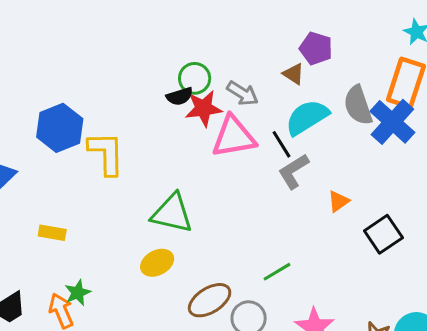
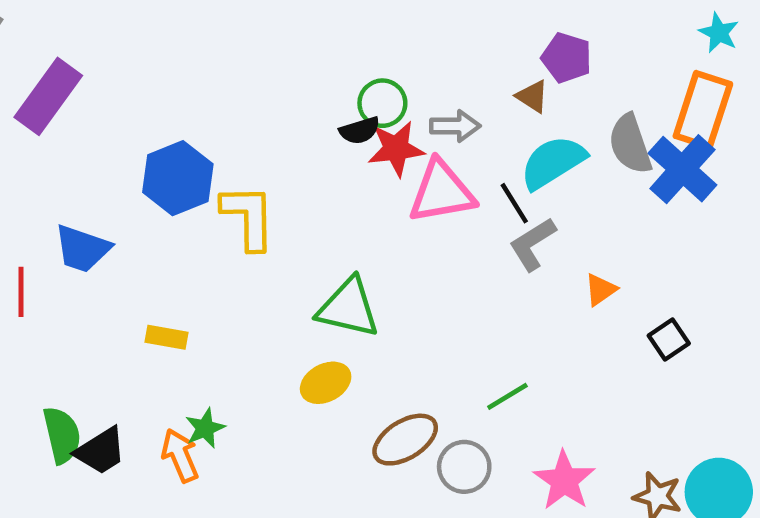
gray arrow: (243, 93) -> (455, 126), turned -32
black square: (383, 234) -> (669, 340), size x0.7

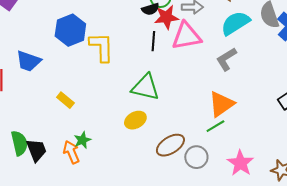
black line: (514, 203) -> (153, 41), moved, turned 36
orange triangle: (601, 290) -> (221, 104), moved, size x1.8
yellow rectangle: (166, 337) -> (65, 100), turned 30
black trapezoid: (101, 451) -> (36, 150), turned -80

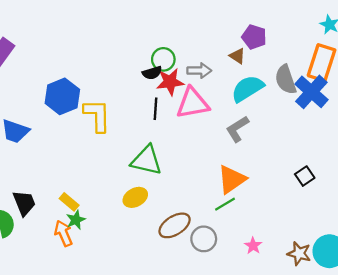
yellow rectangle: (65, 100) -> (69, 202), moved
black trapezoid: (36, 150) -> (24, 203), moved
pink star: (240, 163) -> (253, 246), size x0.6

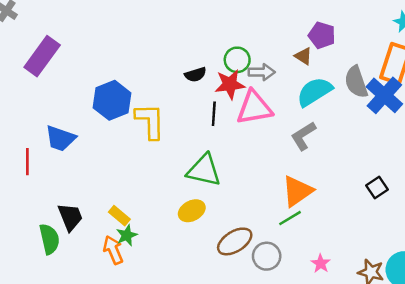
green circle: (163, 59) -> (237, 60), moved
black semicircle: (152, 73) -> (195, 75), moved

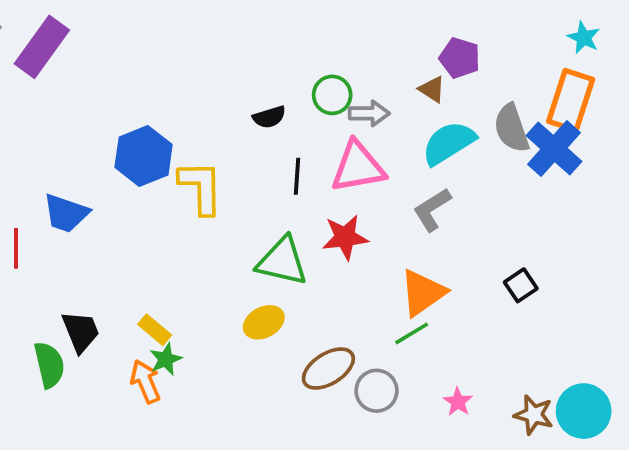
purple rectangle: (42, 56) -> (42, 47), moved
red star: (230, 84) -> (345, 237), moved
black square: (377, 187) -> (521, 285), moved

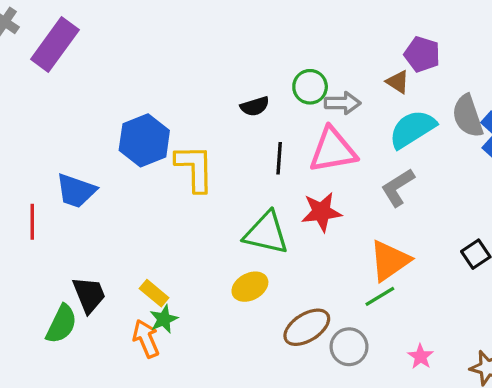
green semicircle: (49, 365) -> (61, 324), turned 39

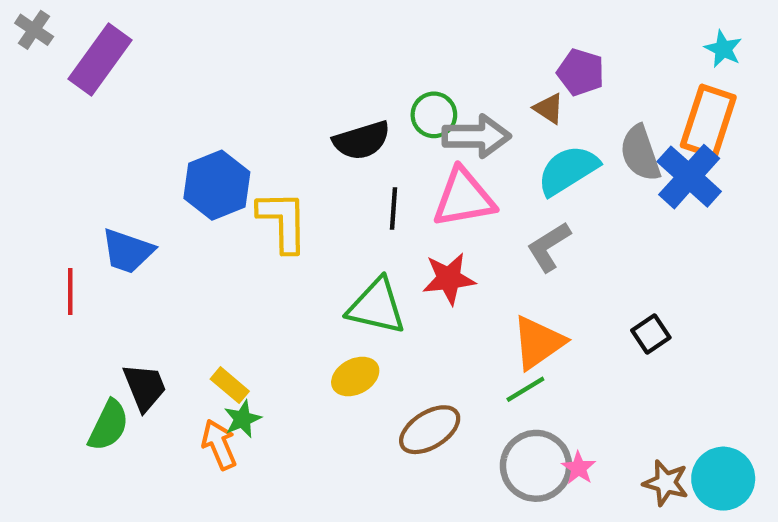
gray arrow: (343, 103) -> (476, 136), size x1.4
black semicircle: (255, 106) -> (362, 140), size x1.5
gray circle: (349, 347) -> (536, 466), moved, size x1.4

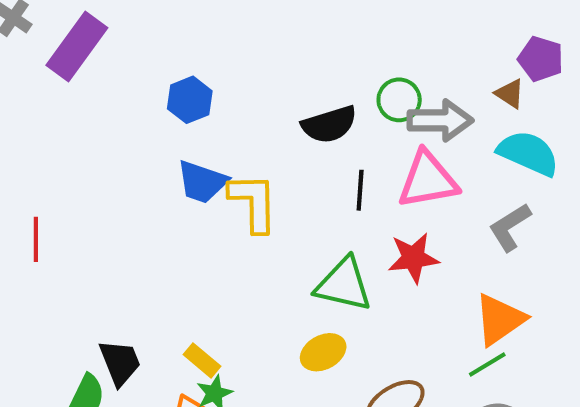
cyan semicircle: (568, 170) -> (528, 153), turned 56
blue hexagon: (217, 185) -> (190, 100), moved, size x0.7
blue trapezoid: (128, 251) -> (202, 182), moved
red line: (70, 291) -> (36, 239), moved

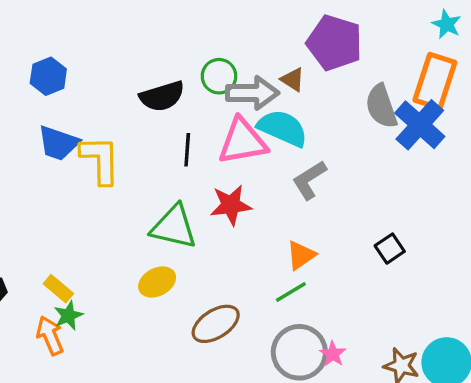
purple pentagon: (541, 59) -> (334, 43), size x1.5
brown triangle: (510, 94) -> (293, 80), moved
cyan semicircle: (528, 153) -> (283, 128), moved
orange triangle: (500, 319) -> (301, 255), size x0.7

